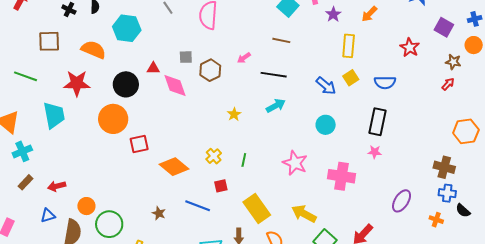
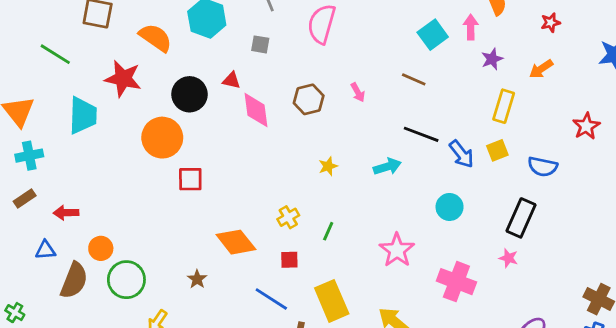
gray square: (186, 57) -> (260, 44), moved
pink arrow: (244, 58) -> (358, 92), turned -96
black line: (274, 75) -> (421, 134), moved
orange diamond: (174, 167) -> (236, 242), moved
blue line: (198, 206) -> (271, 299), moved

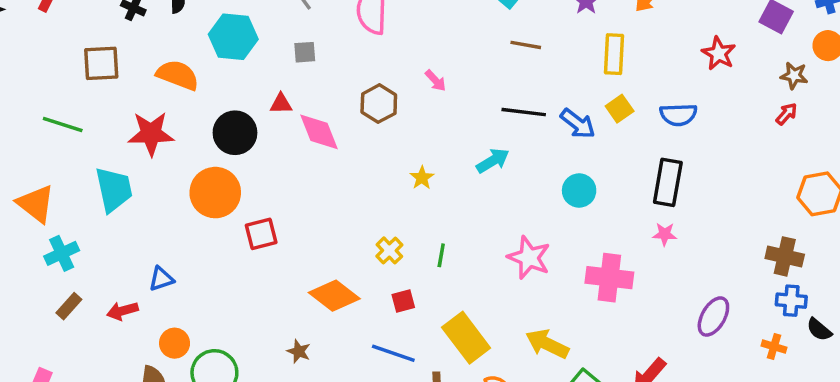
brown line: (414, 79) -> (526, 45), moved
blue triangle: (45, 250) -> (161, 279), moved

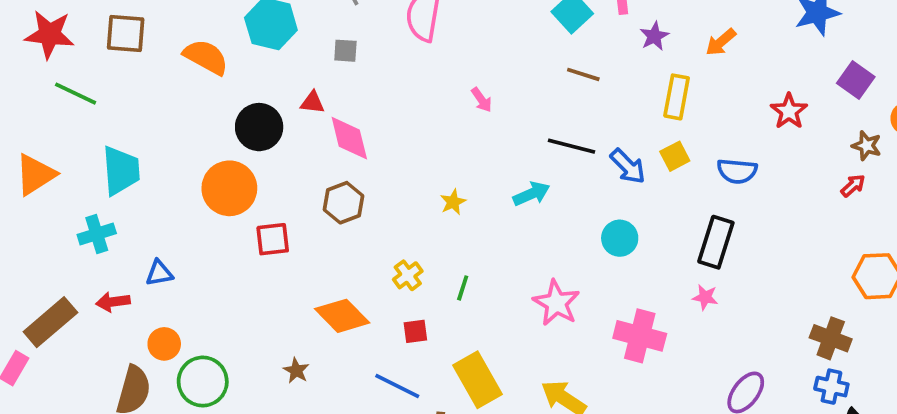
brown hexagon: (379, 104) -> (344, 203), moved
red star: (151, 134) -> (49, 34), moved
orange triangle: (36, 204) -> (35, 175), turned 42
cyan cross: (62, 253) -> (97, 234), moved
brown rectangle: (69, 306) -> (50, 322), moved, size x1.8

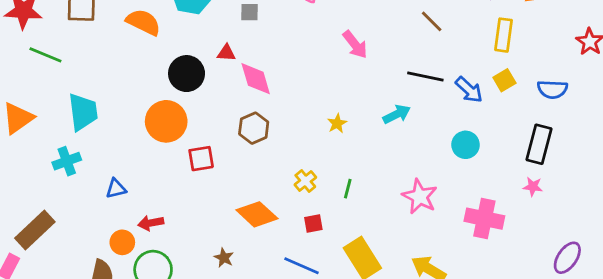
brown line: (583, 74) -> (432, 21), turned 30
pink arrow: (482, 100) -> (355, 45), size x1.5
red arrow: (113, 302) -> (151, 223), moved

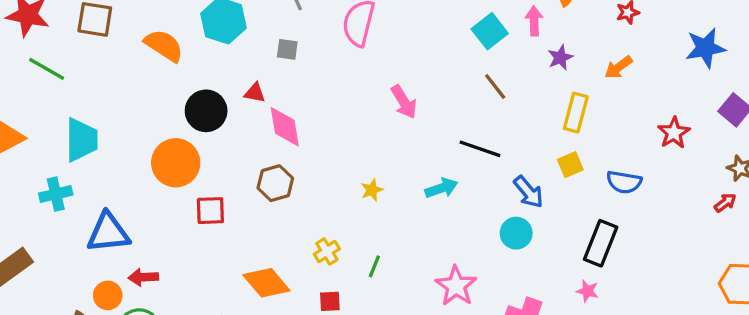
blue arrow: (469, 90) -> (528, 192), moved
blue triangle: (116, 189) -> (108, 233), size x1.8

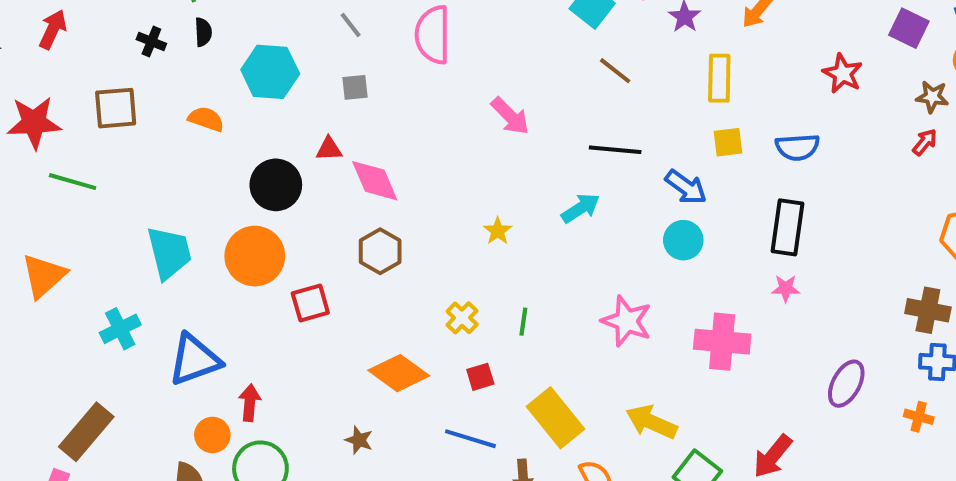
orange semicircle: (164, 45) -> (206, 119), size x0.7
cyan trapezoid: (81, 140) -> (169, 253), moved
yellow square: (570, 165) -> (728, 142), turned 30
red arrow: (143, 277) -> (250, 403), turned 112

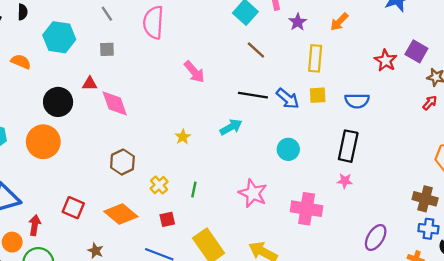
purple square: (909, 28) -> (416, 51), moved
blue arrow: (686, 187) -> (288, 99), moved
brown hexagon: (380, 251) -> (122, 162), moved
red square: (310, 303) -> (73, 208), moved, turned 35

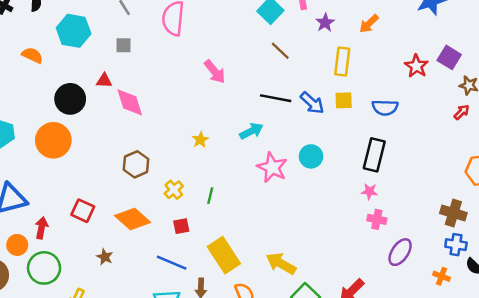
pink star: (253, 193) -> (272, 167), moved
pink cross: (307, 209) -> (377, 219), moved, size x0.6

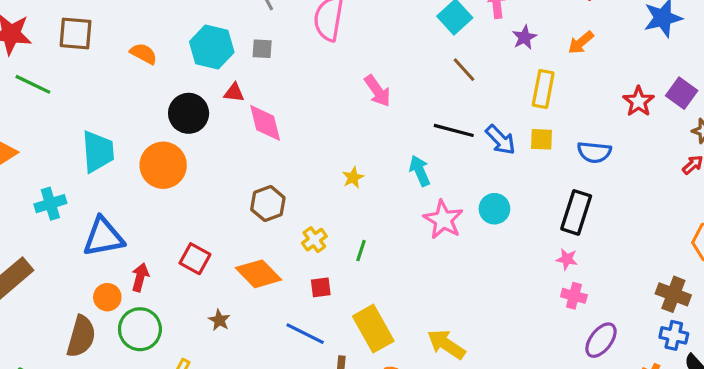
cyan hexagon: (74, 31) -> (212, 47), moved
cyan arrow: (251, 131) -> (420, 171), turned -90

